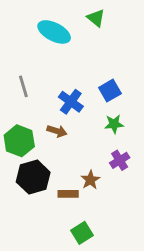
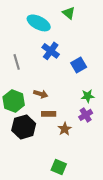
blue cross: (71, 102) -> (51, 51), moved
green star: (114, 124) -> (88, 96), moved
brown rectangle: (68, 194) -> (49, 114), moved
green square: (82, 233) -> (59, 167), turned -35

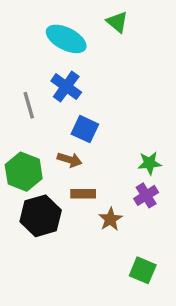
blue cross: (51, 51) -> (66, 87), moved
blue square: (79, 65) -> (85, 129), moved, turned -35
green square: (59, 167) -> (143, 270), moved

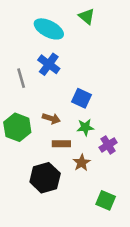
blue square: (85, 129) -> (82, 98), moved
green star: (150, 163) -> (85, 127), moved
black hexagon: (41, 216) -> (45, 178), moved

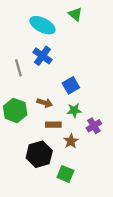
blue square: (82, 98) -> (71, 85), turned 35
green square: (106, 200) -> (65, 174), moved

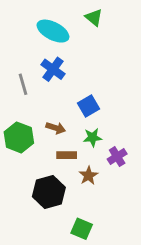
green square: (65, 174) -> (82, 229), moved

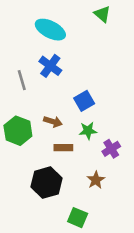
green triangle: (94, 17) -> (102, 14), moved
brown star: (88, 176) -> (96, 180), moved

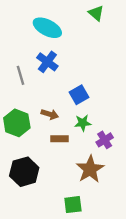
brown star: (96, 180) -> (90, 169), size x1.6
black hexagon: (46, 183) -> (24, 172), moved
green square: (78, 218) -> (73, 205), turned -30

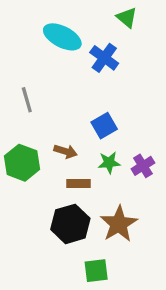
blue cross: (47, 62) -> (104, 58), moved
purple cross: (105, 140) -> (143, 166), moved
black hexagon: (24, 172) -> (70, 224), moved

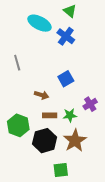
green triangle: (127, 18) -> (70, 11), moved
green hexagon: (22, 163) -> (18, 125), moved
green star: (109, 163) -> (70, 115), moved

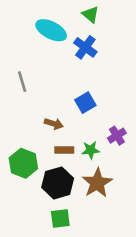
green square: (61, 170) -> (60, 218), moved

